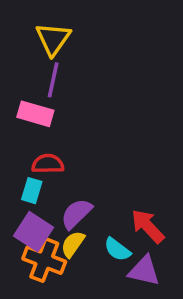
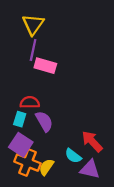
pink rectangle: (35, 114) -> (45, 66), moved
purple semicircle: (76, 214) -> (44, 121), moved, turned 105
yellow semicircle: (73, 244) -> (46, 167), moved

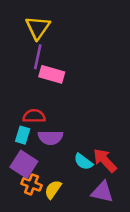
purple semicircle: (44, 121) -> (50, 138), turned 120
cyan semicircle: (73, 156) -> (83, 162), moved
orange cross: (27, 163) -> (31, 184), size x0.7

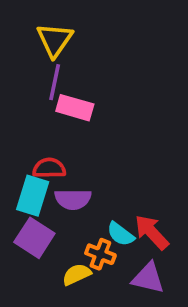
cyan rectangle: (23, 135) -> (33, 196), size x1.5
orange cross: (31, 184) -> (100, 254), moved
yellow semicircle: (53, 189) -> (77, 274), turned 30

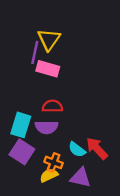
yellow triangle: (55, 40) -> (49, 39), moved
red semicircle: (49, 168) -> (52, 106), moved
orange cross: (100, 254) -> (54, 162), moved
purple triangle: (148, 278) -> (80, 178), moved

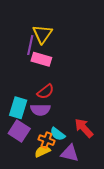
red semicircle: (52, 106) -> (45, 92), turned 144
cyan semicircle: (77, 150) -> (58, 134), moved

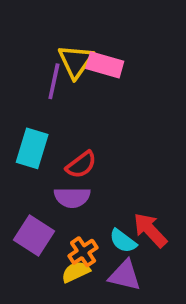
pink rectangle: (41, 59) -> (105, 65), moved
cyan rectangle: (18, 108) -> (32, 148), moved
cyan semicircle: (58, 134) -> (123, 241), moved
orange cross: (46, 140) -> (83, 252), turned 35

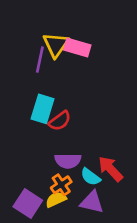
cyan rectangle: (32, 148) -> (43, 109), moved
purple semicircle: (72, 197) -> (68, 161), moved
purple square: (34, 235) -> (28, 203), moved

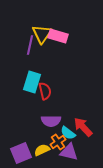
red semicircle: (60, 121) -> (45, 91), turned -66
orange cross: (61, 185) -> (58, 142), moved
purple square: (28, 203) -> (21, 153), turned 35

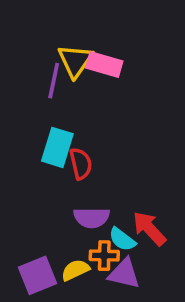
orange cross: (58, 142) -> (104, 256), turned 35

